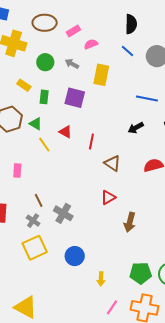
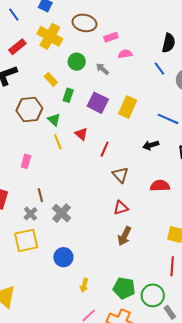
yellow rectangle: (101, 75) -> (128, 107), moved
red triangle: (108, 197) -> (121, 208), moved

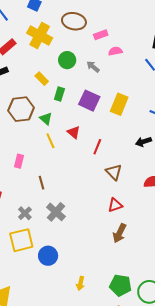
brown line: (40, 195) -> (42, 183), moved
blue circle: (63, 257) -> (48, 256), moved

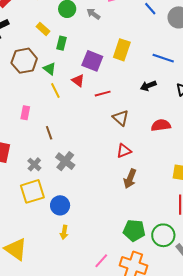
purple square: (89, 101) -> (92, 61), moved
red line: (97, 147) -> (103, 94), turned 56
yellow arrow: (80, 283) -> (64, 232), moved

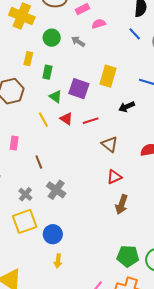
yellow rectangle: (43, 29) -> (28, 59), turned 64
green triangle: (50, 69) -> (56, 97), moved
red triangle: (78, 81) -> (66, 119), moved
black arrow: (148, 86) -> (127, 107), moved

